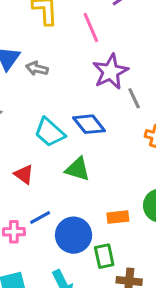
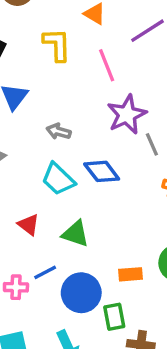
gray arrow: (37, 69) -> (59, 131), moved
green triangle: (78, 169) -> (75, 234), moved

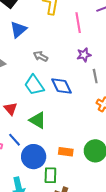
purple star: (127, 114) -> (84, 55), size x0.6
blue line: (45, 272) -> (14, 140), turned 64

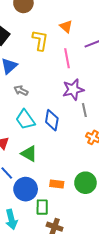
purple star: (84, 55) -> (73, 90), size x1.5
gray arrow: (41, 56) -> (21, 91), moved
blue diamond: (61, 86) -> (52, 120), turned 35

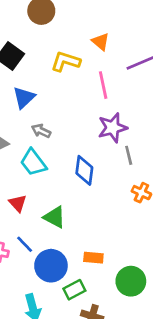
yellow L-shape: (40, 40) -> (66, 61), turned -80
cyan trapezoid: (25, 120) -> (33, 162), moved
green circle: (85, 183) -> (131, 281), moved
green rectangle: (42, 207) -> (74, 290), turned 63

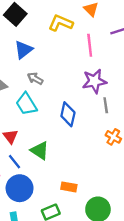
blue line: (25, 244) -> (15, 162), moved
blue circle: (51, 266) -> (20, 188), moved

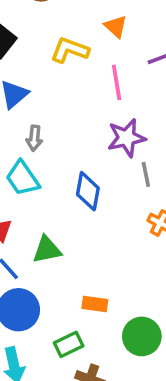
gray arrow: (35, 78) -> (34, 138), turned -112
green triangle: (40, 151) -> (47, 250), turned -42

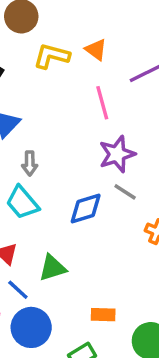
yellow L-shape: (70, 50) -> (52, 56), moved
gray line: (146, 174) -> (125, 192), moved, turned -40
blue diamond: (88, 191) -> (86, 209), turned 69

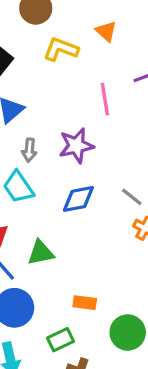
orange triangle: (96, 50) -> (106, 31), moved
purple star: (117, 154) -> (76, 146), moved
gray line: (125, 192) -> (132, 197), moved

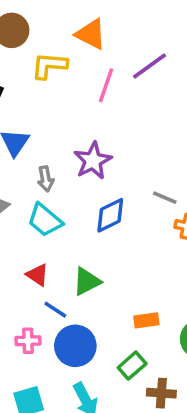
orange triangle: (106, 31) -> (91, 34), size x1.4
pink line: (105, 99) -> (106, 85), moved, turned 44

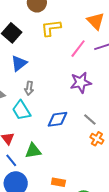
orange triangle: (91, 34) -> (96, 21), moved
yellow L-shape: (49, 66) -> (51, 28), turned -30
purple star: (93, 161) -> (81, 82), moved

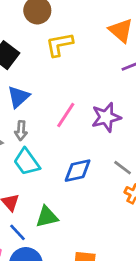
pink line: (78, 49) -> (66, 115), moved
gray arrow: (29, 88) -> (21, 131), moved

